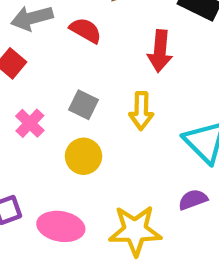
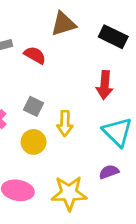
red arrow: (160, 51) -> (105, 85), moved
yellow arrow: (141, 111) -> (65, 123), moved

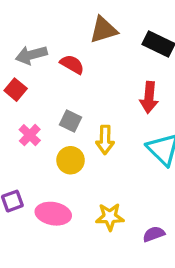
purple semicircle: (109, 172) -> (154, 234), moved
yellow star: (69, 193) -> (110, 217), size x0.7

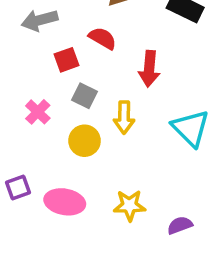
red semicircle: (72, 64) -> (103, 38), moved
red square: (16, 90) -> (67, 60), moved, turned 30
red arrow: (149, 97) -> (149, 69), moved

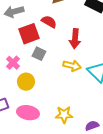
red square: (67, 60) -> (29, 34), size x1.5
yellow arrow: (124, 117) -> (72, 66), moved, turned -78
yellow circle: (85, 141) -> (26, 82), moved

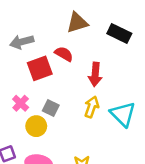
gray square: (39, 54) -> (51, 108), moved
yellow arrow: (72, 66) -> (92, 107), turned -84

